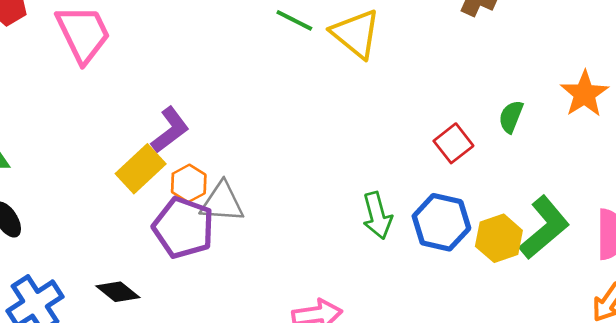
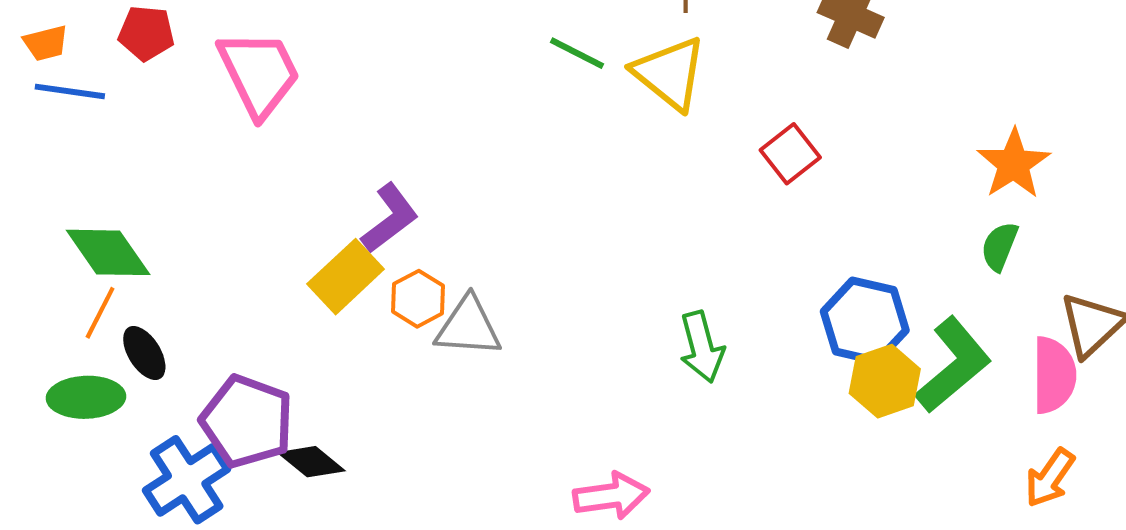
green semicircle: (511, 117) -> (1000, 246), moved
red square: (453, 143) -> (790, 154), moved
blue hexagon: (441, 222) -> (865, 321), moved
purple pentagon: (183, 228) -> (247, 421), moved

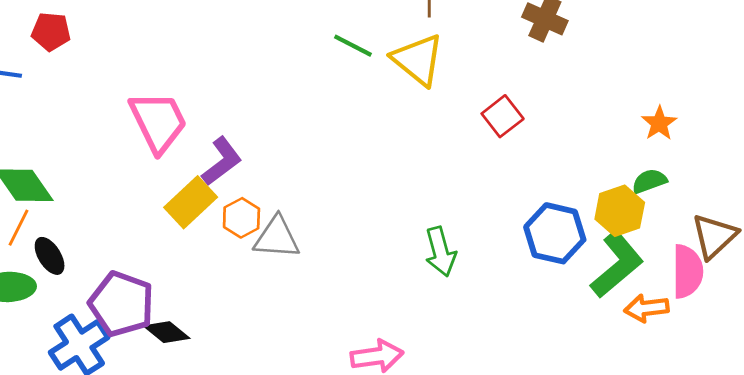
pink trapezoid: (259, 73) -> (158, 122), moved
orange star: (1014, 164) -> (659, 123), size x0.7
green semicircle: (1000, 246) -> (649, 181), turned 48
yellow hexagon: (885, 381) -> (620, 211), moved
orange arrow: (1050, 478) -> (647, 308), moved, turned 48

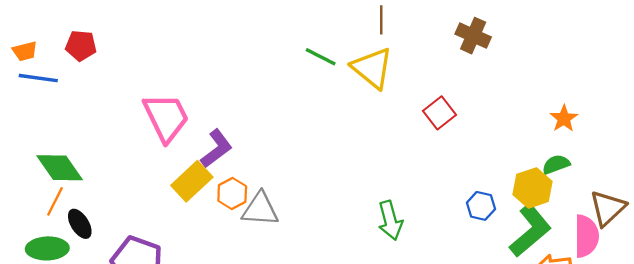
blue hexagon: (555, 233) -> (481, 206), size x0.6

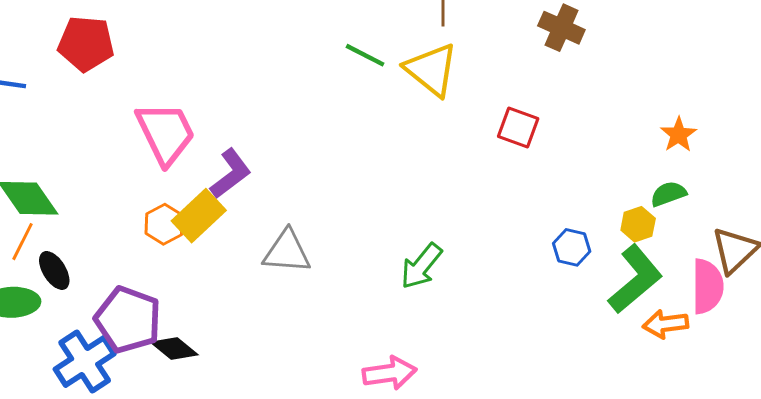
red pentagon: (81, 46) -> (86, 44), moved, size x1.4
red square: (440, 113) -> (518, 127), turned -32
yellow hexagon: (533, 188) -> (638, 224), size x0.7
orange hexagon: (232, 194) -> (164, 224), moved
green arrow: (390, 220) -> (421, 266), moved, turned 54

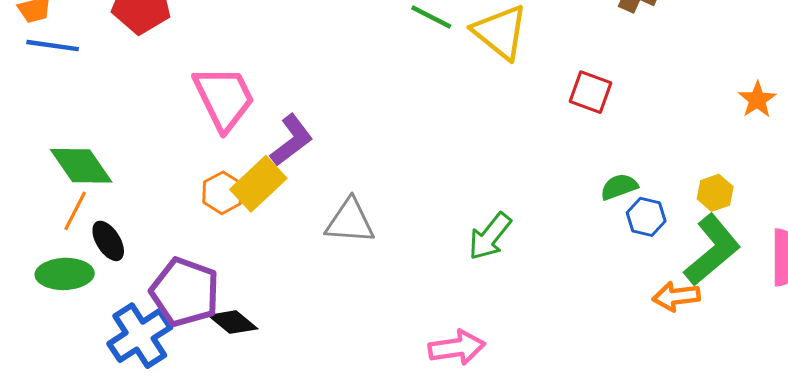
green semicircle: (668, 194) -> (619, 187), moved
orange arrow: (666, 324) -> (676, 296), moved

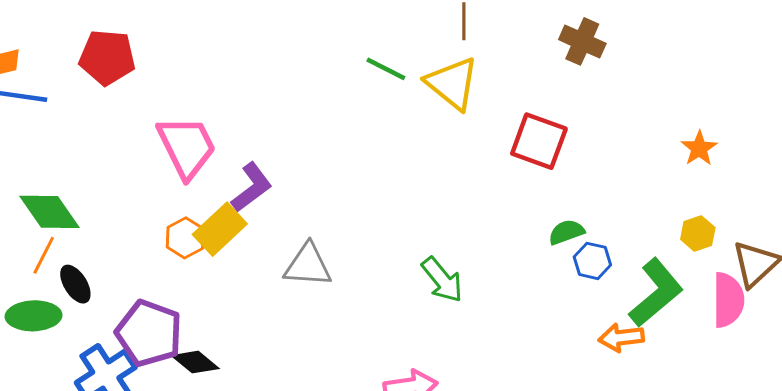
red square: (590, 92) -> (539, 141), size x1.4
yellow hexagon: (715, 193) -> (698, 234), moved
green arrow: (490, 236) -> (442, 280), turned -78

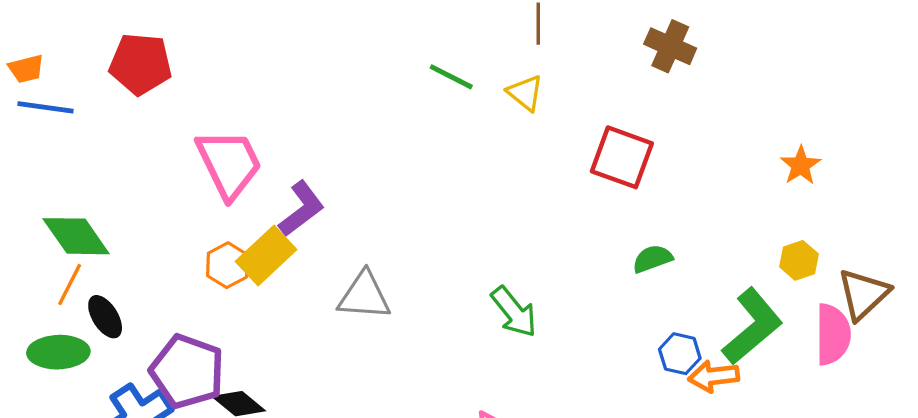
yellow triangle: (452, 83) -> (525, 93), size x0.6
blue hexagon: (592, 261) -> (680, 354), moved

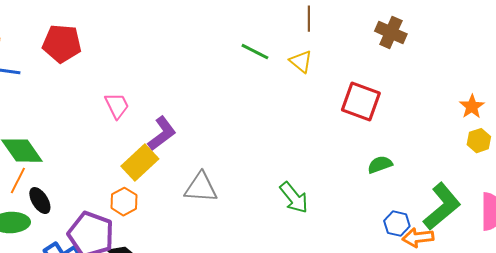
pink trapezoid: (229, 164) -> (117, 106), size x0.6
yellow hexagon: (799, 260) -> (479, 141), moved
orange hexagon: (227, 265) -> (124, 202), moved

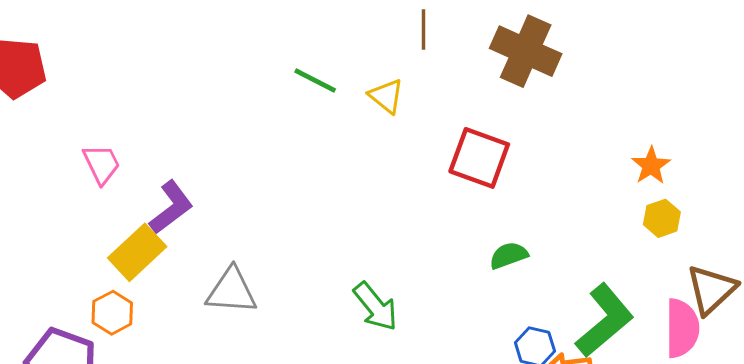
brown line: (309, 19) -> (423, 29), moved
brown cross: (391, 33) -> (526, 51), size x1.4

